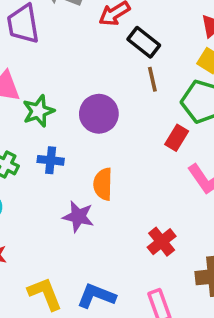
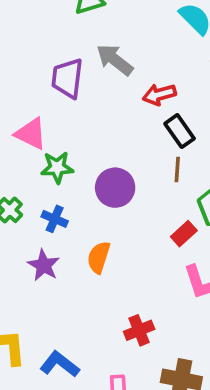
purple star: (78, 217) -> (44, 265), moved

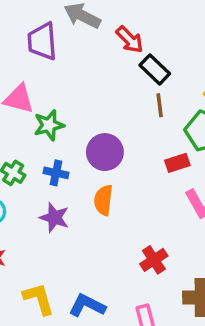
red arrow: (159, 95) -> (130, 40), turned -108
purple circle: (115, 188) -> (105, 152), moved
red rectangle: (184, 234) -> (177, 163), turned 35

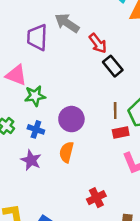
brown line: (160, 105) -> (115, 111), moved

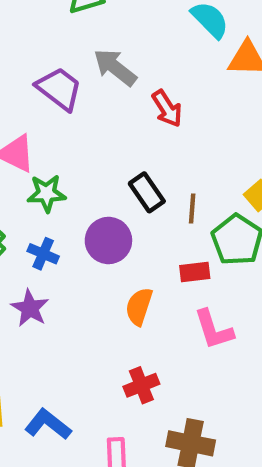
purple trapezoid: (37, 37) -> (59, 89), turned 120
black rectangle: (113, 66) -> (147, 192), moved
brown line: (115, 111) -> (192, 208), moved
orange semicircle: (66, 152) -> (139, 306), moved

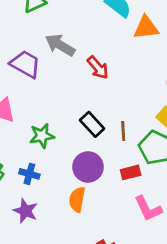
green star: (47, 193) -> (42, 136), moved
purple circle: (108, 240) -> (88, 167), moved
orange semicircle: (139, 306) -> (77, 199), moved

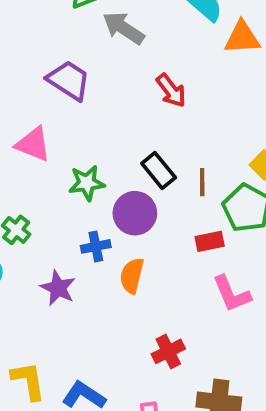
gray arrow: (60, 45) -> (123, 28), moved
purple circle: (88, 167) -> (135, 213), moved
blue cross: (29, 174) -> (96, 246), moved, turned -30

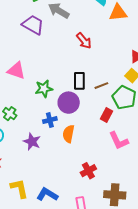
purple trapezoid: (69, 80) -> (33, 25), moved
black rectangle: (159, 171) -> (79, 81), turned 42
brown line: (202, 182) -> (101, 86), turned 72
red rectangle: (210, 241) -> (106, 115), turned -48

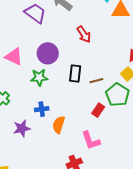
purple circle: (69, 103) -> (48, 53), moved
pink L-shape: (119, 141) -> (91, 140), moved
purple star: (32, 142) -> (22, 128), turned 30

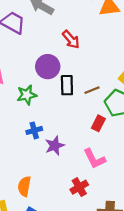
purple circle: (48, 53) -> (48, 67), moved
orange semicircle: (59, 125) -> (24, 186), moved
purple star: (22, 128) -> (55, 146), moved

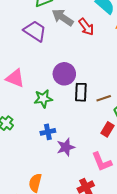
red arrow: (71, 39) -> (86, 27), moved

